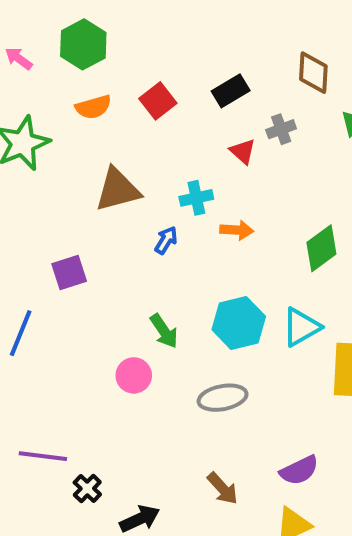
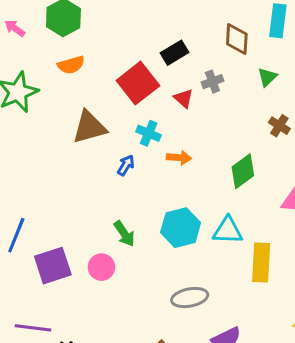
red square: (158, 101) -> (138, 83), moved, size x1.5
cyan cross: (196, 198) -> (149, 133), turned 35
purple square: (69, 273) -> (53, 266), moved, size x1.4
cyan triangle: (301, 327) -> (228, 231), turned 32
gray ellipse: (223, 398) -> (190, 298), moved

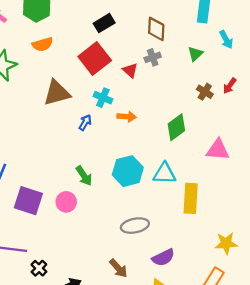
brown diamond: (237, 39) -> (156, 29), moved
black rectangle: (174, 53) -> (104, 23), moved
purple square: (53, 266) -> (28, 201), turned 36

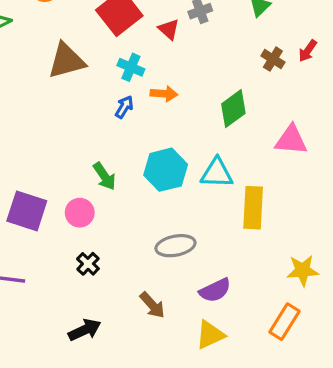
blue arrow: (85, 123) -> (124, 107), moved
black cross: (39, 268) -> (88, 264), moved

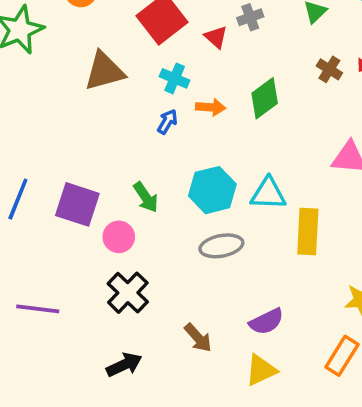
green diamond: (233, 109) -> (265, 98), moved
purple square: (27, 211) -> (77, 204), moved
gray ellipse: (175, 246) -> (221, 246), moved
black cross: (88, 264) -> (128, 293), size x1.6

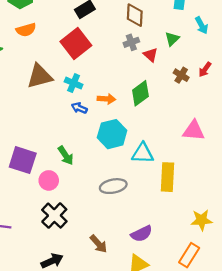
red triangle: (216, 37) -> (151, 55), moved
cyan cross: (175, 78) -> (74, 83), moved
blue arrow: (167, 122) -> (79, 108), turned -98
cyan hexagon: (212, 190) -> (112, 134), moved

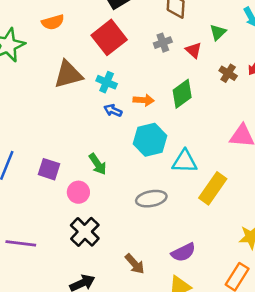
gray cross: (131, 42) -> (163, 43), moved
purple square: (23, 160) -> (49, 169), size x0.7
yellow rectangle: (168, 177) -> (213, 188), turned 32

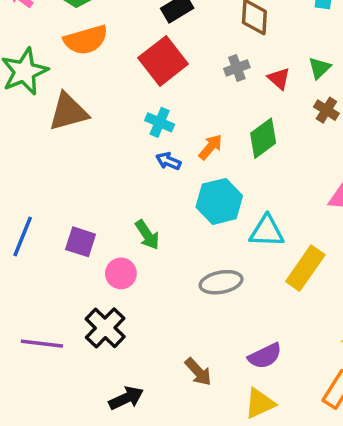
orange semicircle: (53, 22) -> (86, 40), size x1.4
green triangle: (218, 32) -> (319, 68), moved
brown triangle: (68, 75) -> (68, 112), moved
orange arrow: (144, 100) -> (211, 147), turned -54
black cross: (85, 232) -> (105, 328), moved

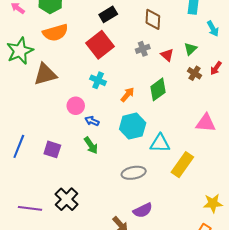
blue arrow: (168, 161) -> (92, 121), moved
pink circle: (121, 273) -> (76, 106), moved
purple semicircle: (265, 356) -> (143, 210), moved

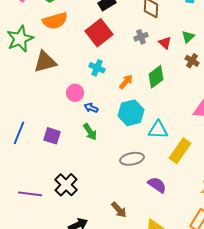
purple semicircle: (143, 210) -> (157, 185), moved, turned -120

